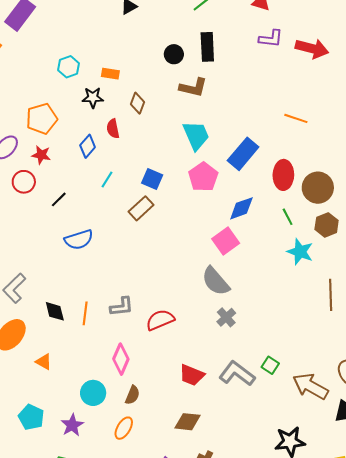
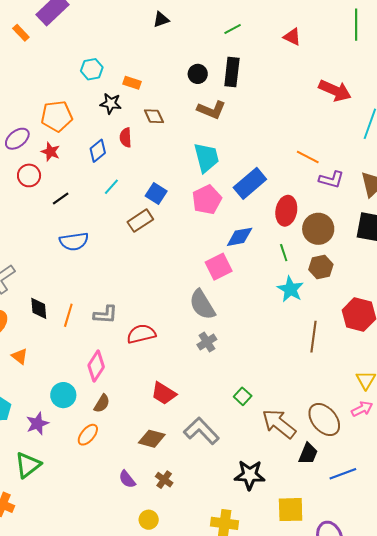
purple L-shape: (271, 39) -> (331, 179), moved
brown diamond: (138, 103) -> (154, 116), turned -55
gray L-shape: (237, 374) -> (201, 431), moved

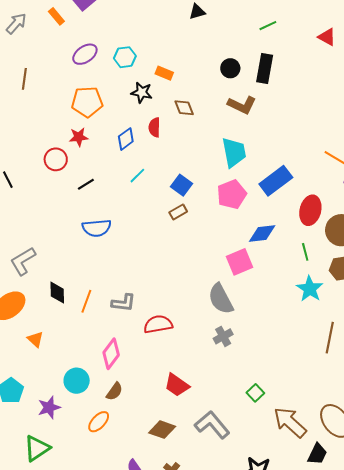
purple ellipse: (17, 139) -> (85, 54), moved
red star: (51, 152) -> (79, 137), turned -30
brown rectangle: (140, 221) -> (178, 212), moved, size x0.7

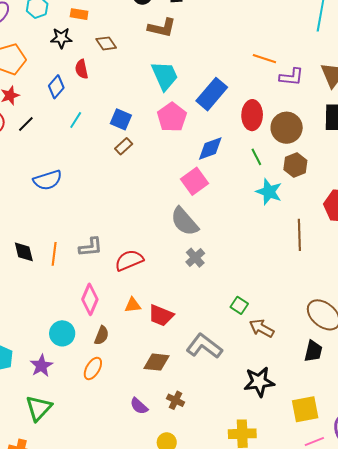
black line: (86, 184) -> (26, 124), moved
orange triangle: (35, 339) -> (133, 305), moved, turned -36
brown arrow: (290, 422) -> (262, 328), moved, size x0.7

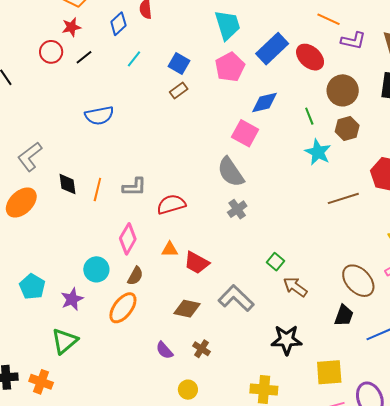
red ellipse: (252, 115) -> (310, 57), moved, turned -56
pink square: (194, 181) -> (245, 133), turned -32
brown line: (299, 235) -> (343, 198), turned 68
orange ellipse: (93, 368) -> (123, 308), size x1.4

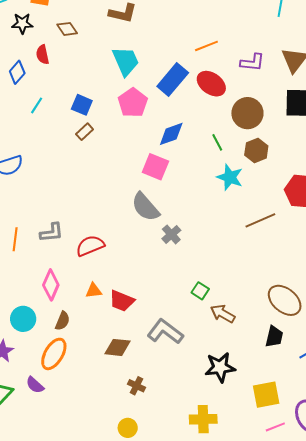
orange line: (328, 19) -> (206, 46), moved, turned -40
gray cross: (237, 209) -> (171, 234), moved
purple semicircle: (164, 350) -> (35, 385), moved

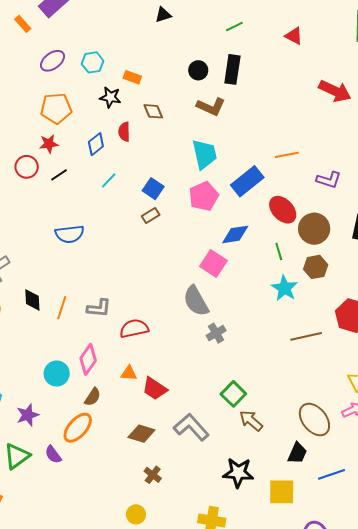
red ellipse: (211, 84) -> (283, 210), moved
green square: (200, 291) -> (233, 394), size x1.4
cyan circle: (23, 319) -> (57, 374), moved
yellow square: (266, 395) -> (282, 492), moved

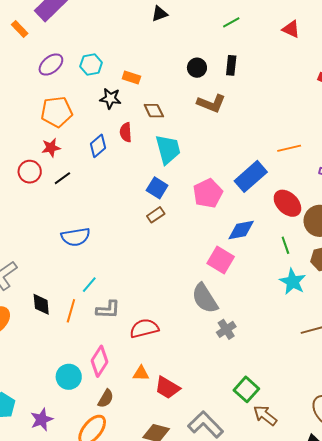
black rectangle: (232, 69) -> (231, 65), size x0.7
cyan trapezoid: (205, 154) -> (168, 149), moved
cyan line: (109, 180) -> (89, 285), moved

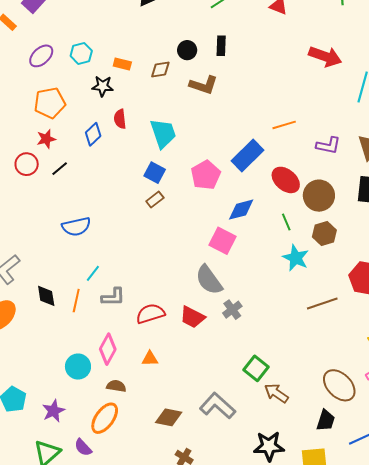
brown diamond: (154, 111) -> (160, 69), moved, turned -70
red trapezoid: (167, 388) -> (192, 317), moved
brown semicircle: (106, 399) -> (116, 386), turned -108

